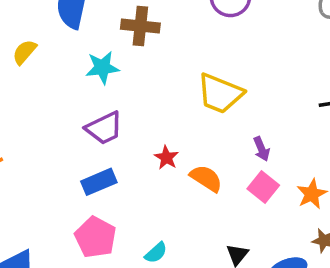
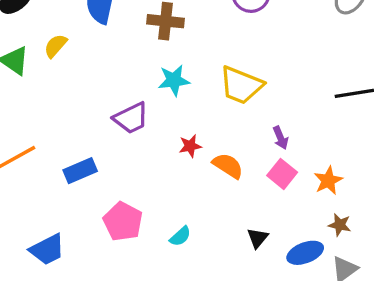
cyan star: (102, 68) -> (174, 80), moved
red star: (166, 158) -> (190, 146), turned 30
blue rectangle: (99, 182) -> (80, 171), moved

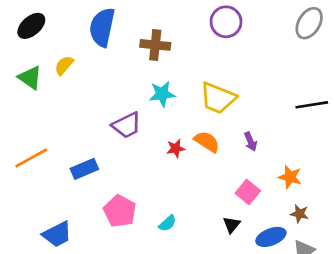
orange semicircle: (228, 166) -> (207, 142), moved
pink square: (282, 174) -> (248, 192), moved
orange star: (328, 180) -> (290, 177), turned -30

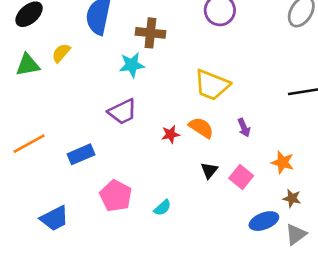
green triangle: (30, 78) -> (28, 65), turned -45
cyan star: (162, 94) -> (132, 65), moved
black triangle: (231, 225) -> (209, 170), moved

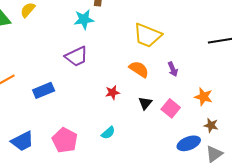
red star: (170, 134) -> (112, 92), moved
pink pentagon: (116, 196) -> (65, 140), moved

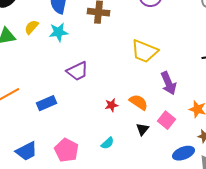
cyan star: (84, 19) -> (58, 32), moved
orange semicircle: (139, 69) -> (138, 102), moved
purple arrow: (173, 69) -> (168, 83), size x1.6
black triangle: (145, 103) -> (142, 129), moved

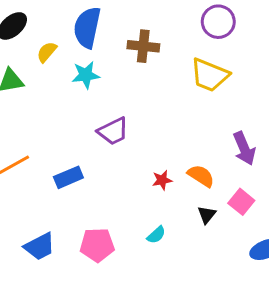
yellow semicircle: (31, 27) -> (47, 52), moved
yellow trapezoid: (144, 51) -> (210, 75), moved
pink pentagon: (66, 150) -> (97, 245), turned -30

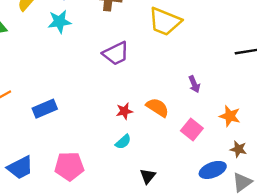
purple trapezoid: (113, 131) -> (116, 54), moved
purple arrow: (244, 148) -> (194, 84), size x0.6
black triangle: (207, 215) -> (148, 176), moved
cyan semicircle: (156, 235) -> (123, 142), moved

